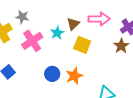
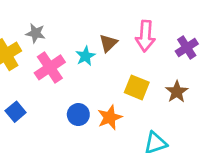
pink arrow: (99, 19) -> (145, 36), turned 95
yellow square: (82, 45) -> (137, 87), moved
brown star: (121, 46) -> (177, 92), moved

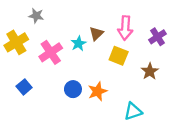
gray star: (36, 33) -> (36, 16), moved
yellow square: (137, 87) -> (119, 56), moved

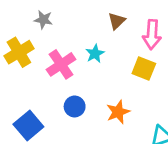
brown triangle: (96, 34) -> (117, 21), moved
blue square: (24, 87) -> (28, 125), moved, size x1.5
blue circle: (73, 89) -> (75, 106), moved

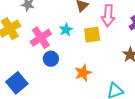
yellow square: (144, 68) -> (92, 35), moved, turned -30
blue circle: (75, 106) -> (51, 59), moved

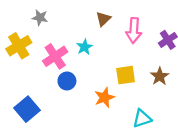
yellow square: (92, 35) -> (126, 75), moved

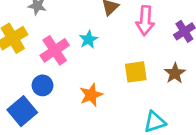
blue circle: (67, 81) -> (42, 85), moved
orange star: (104, 97) -> (91, 95), moved

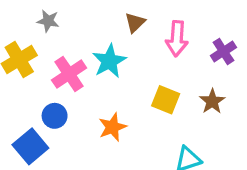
cyan star: (88, 39) -> (109, 61), size x1.5
yellow square: (136, 72) -> (166, 100), turned 30

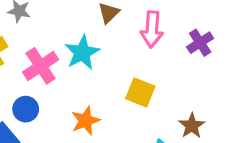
brown star: (212, 101) -> (192, 126), moved

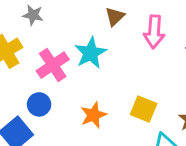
yellow square: (140, 92) -> (144, 109), moved

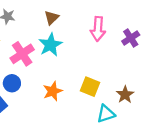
brown triangle: (115, 17) -> (52, 18), moved

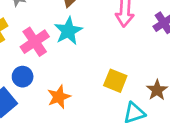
orange star: (53, 91) -> (59, 97), moved

